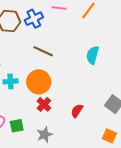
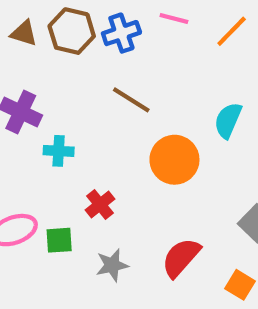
orange circle: (39, 82) -> (174, 160), moved
red cross: (44, 104) -> (100, 204), moved
red semicircle: (77, 111) -> (181, 258), moved, size x1.5

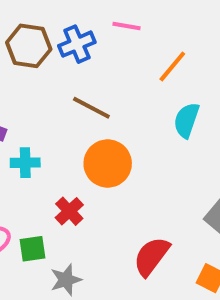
orange line: (232, 31) -> (172, 66), moved
orange circle: (174, 160) -> (108, 164), moved
gray star: (112, 265) -> (66, 280), moved

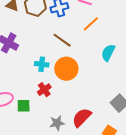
orange line: (172, 66) -> (91, 24), moved
cyan cross: (25, 163) -> (42, 64), moved
gray star: (66, 280) -> (57, 123), moved

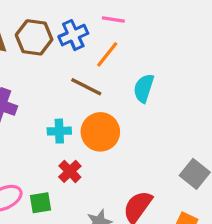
orange line: (91, 24) -> (107, 54), moved
cyan semicircle: (108, 53) -> (144, 88), moved

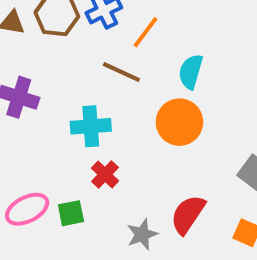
cyan cross: (59, 131) -> (91, 126), size x1.4
orange circle: (100, 132) -> (179, 122), moved

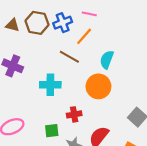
red cross: (105, 174) -> (74, 114), moved, turned 32
green square: (71, 213) -> (52, 131), moved

